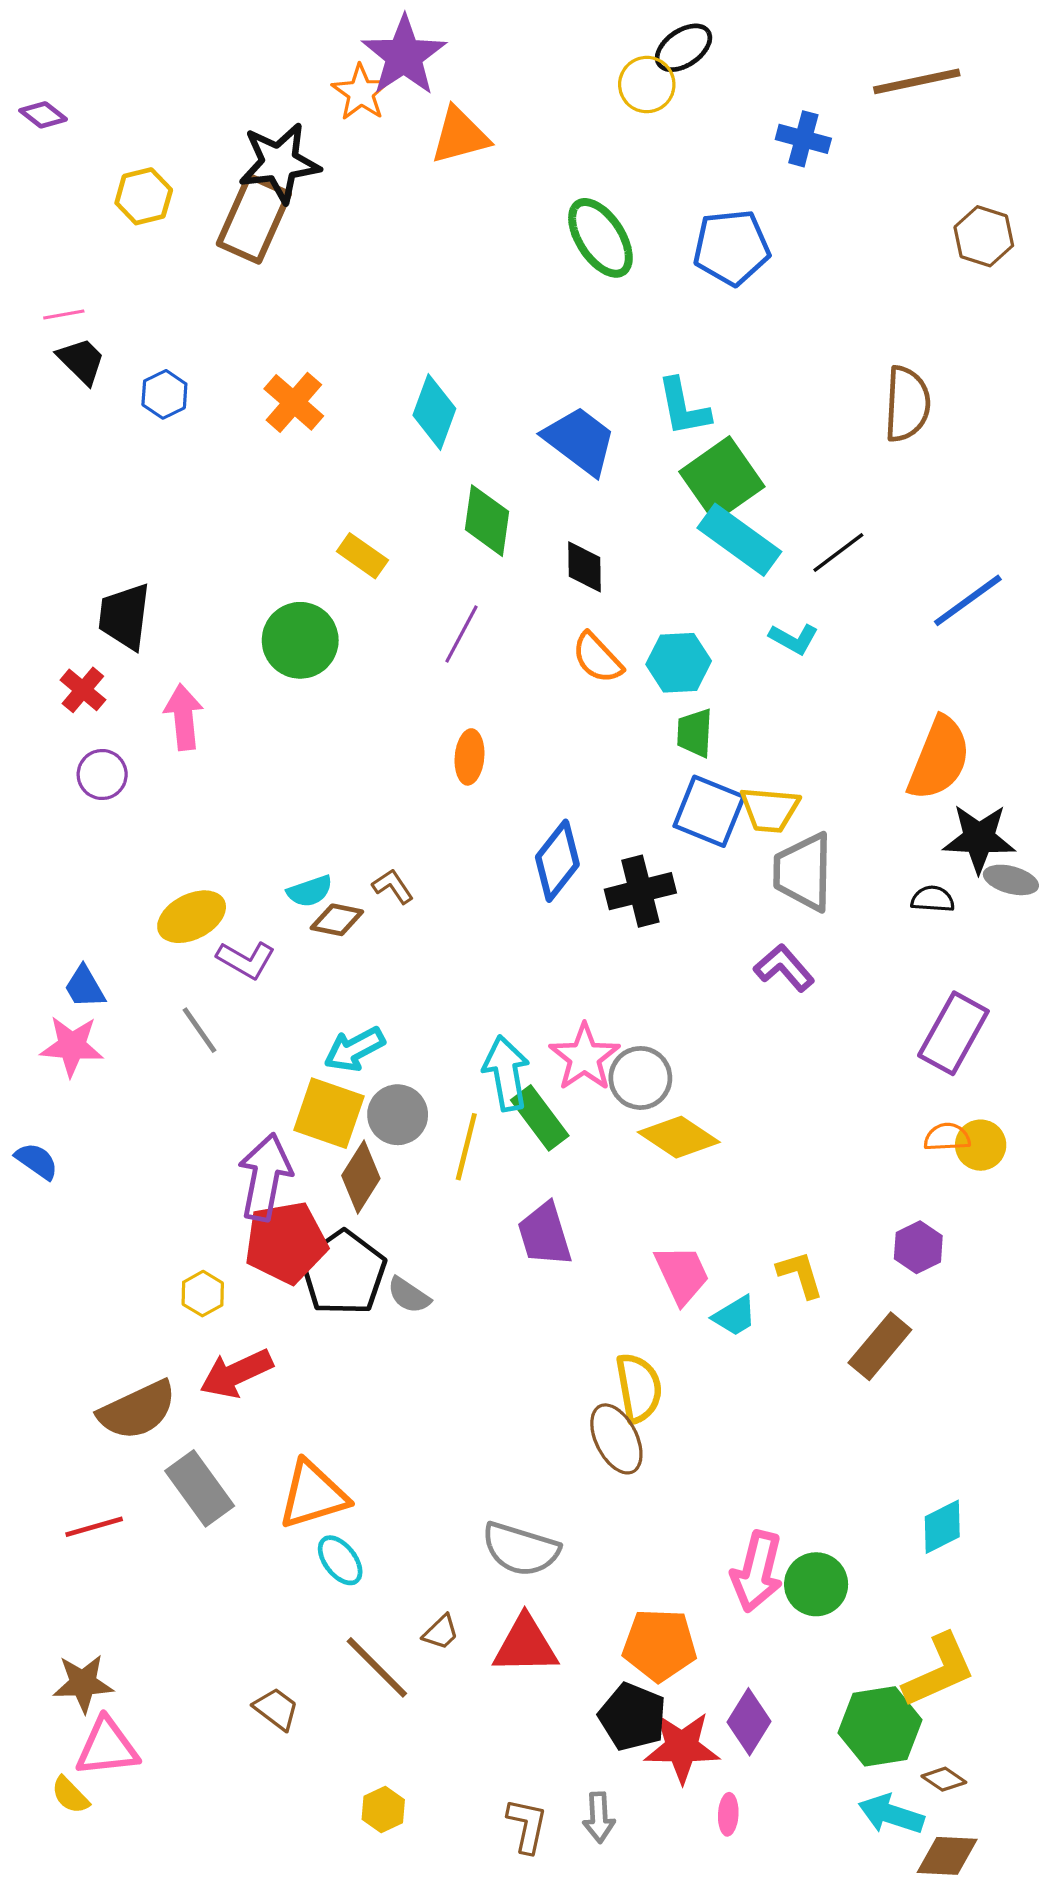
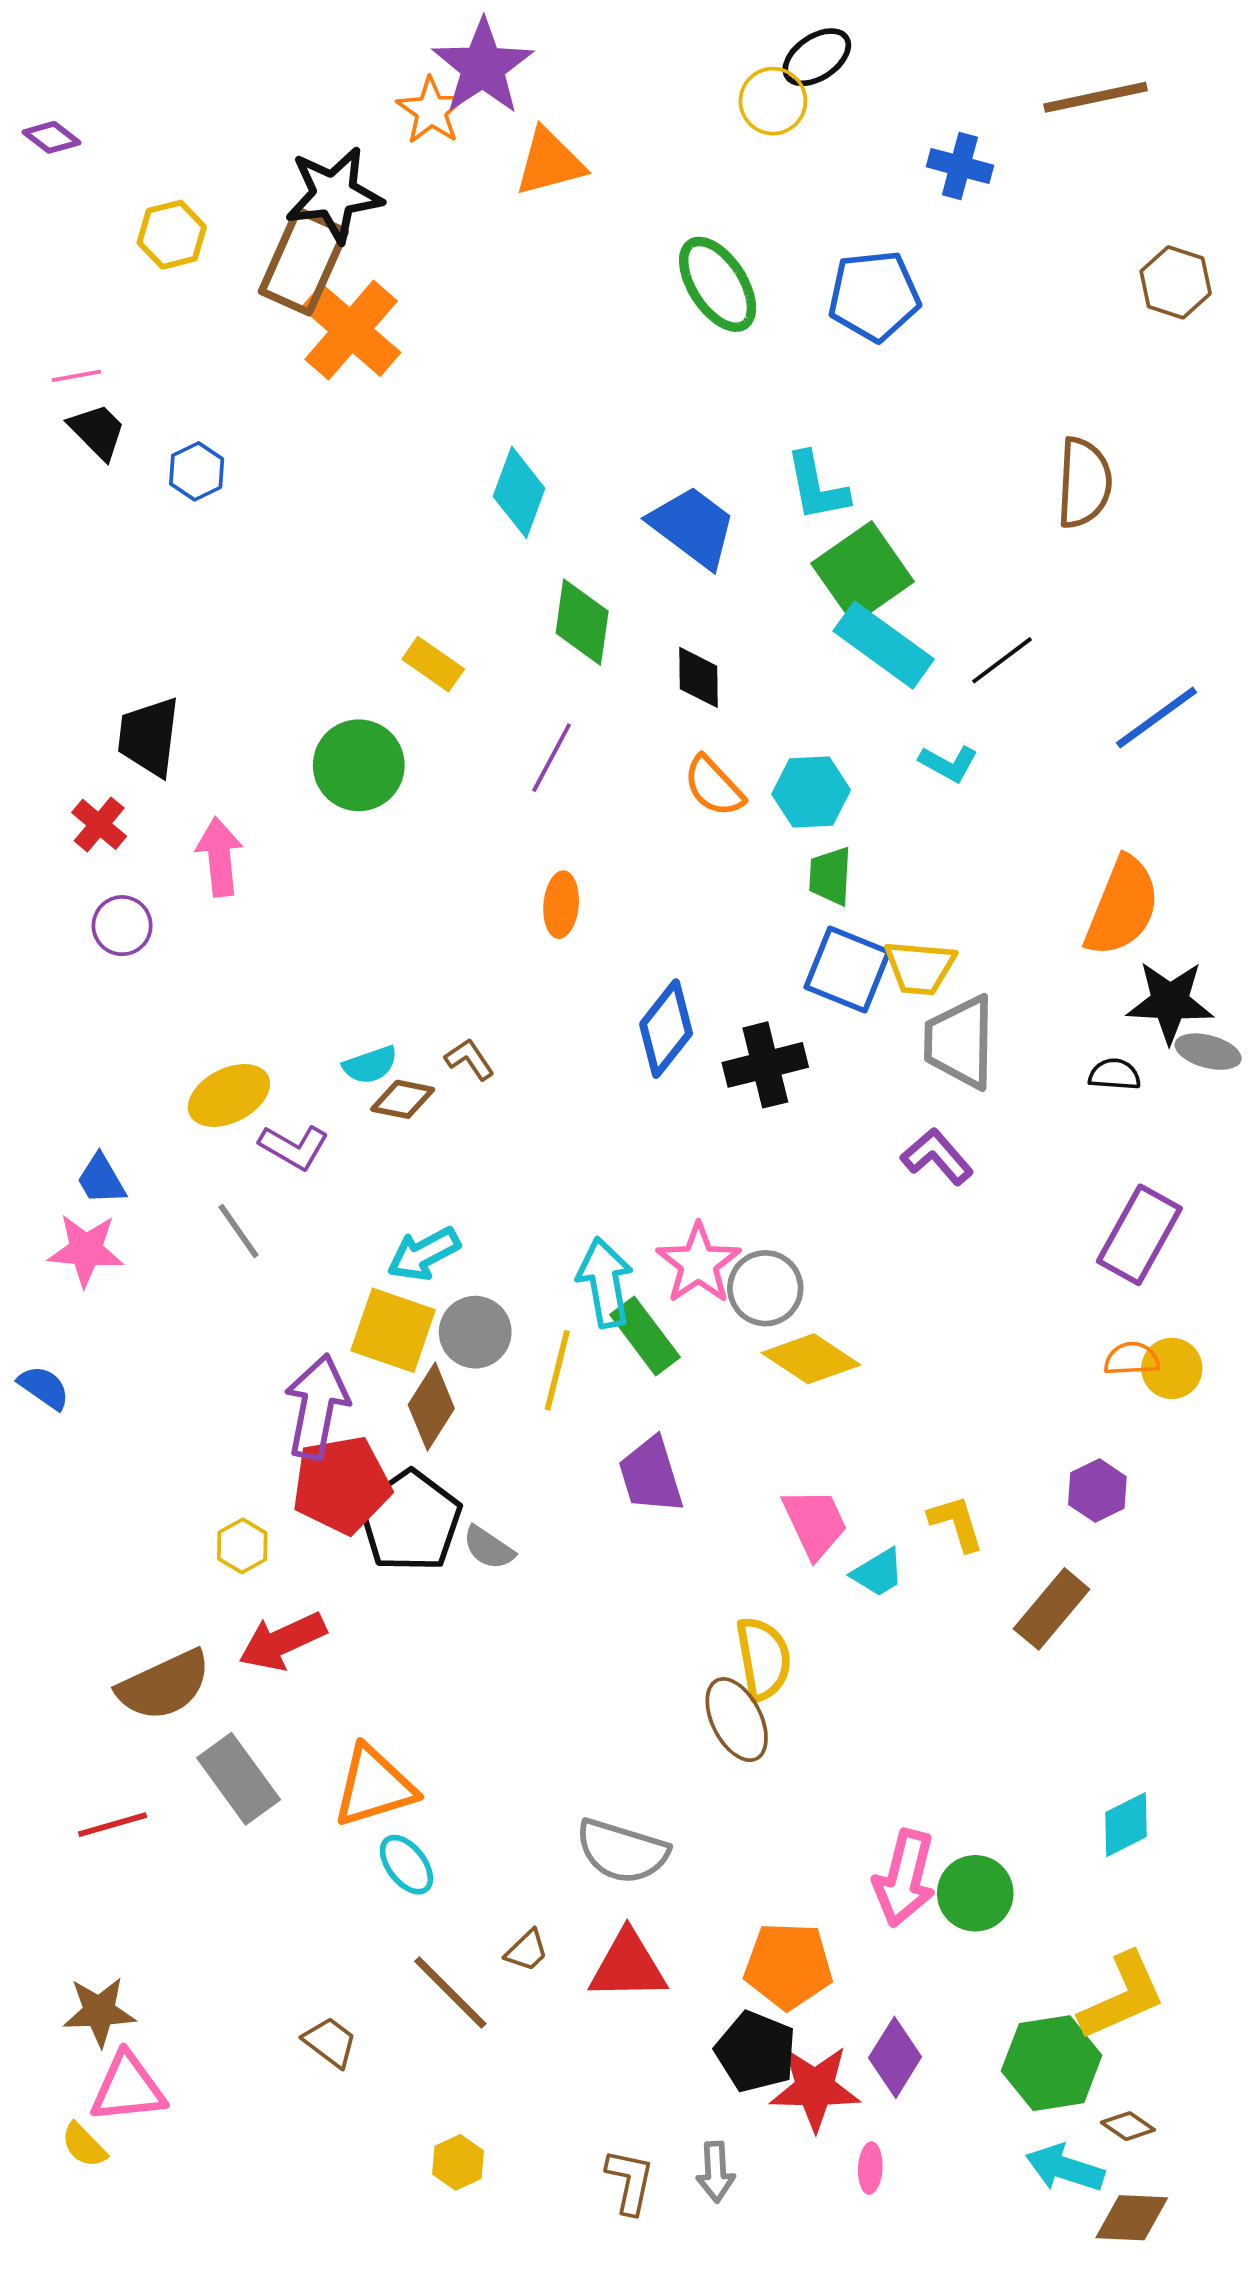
orange cross: (294, 402) -> (351, 330), moved, size x1.4

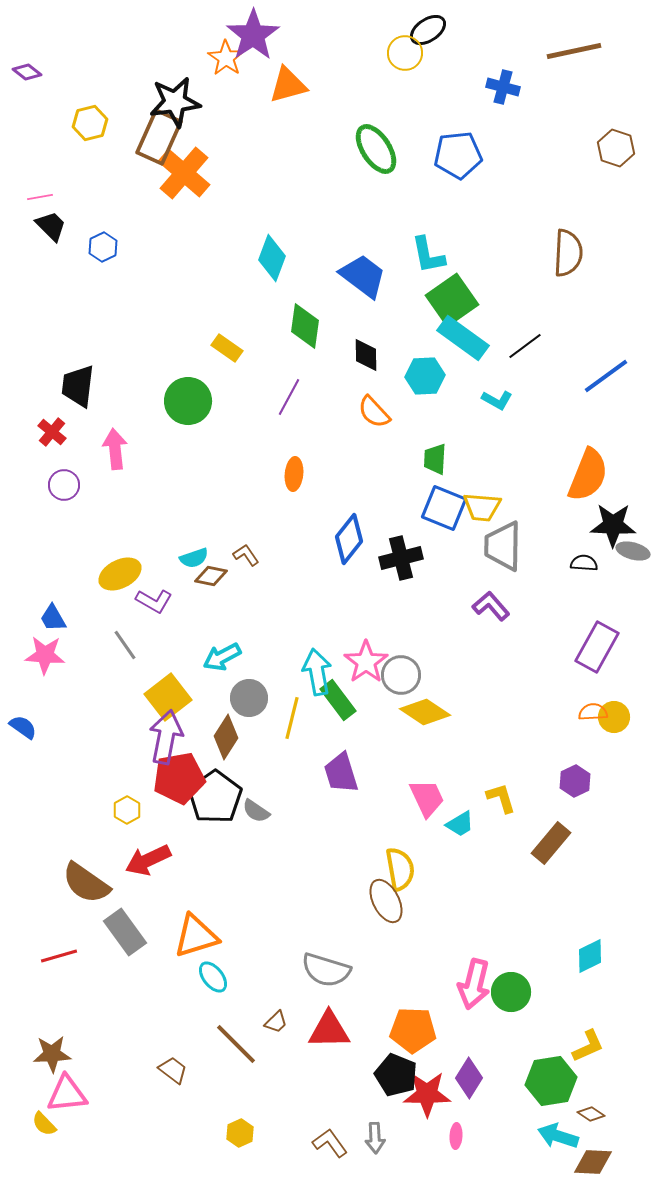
cyan hexagon: (811, 792) -> (425, 376), moved
yellow square: (393, 1330) -> (168, 697), moved, turned 33
brown semicircle: (164, 1685) -> (86, 883), turned 60
yellow L-shape: (1122, 1996) -> (588, 1046), size x0.7
brown L-shape: (630, 2181) -> (330, 1143), turned -48

